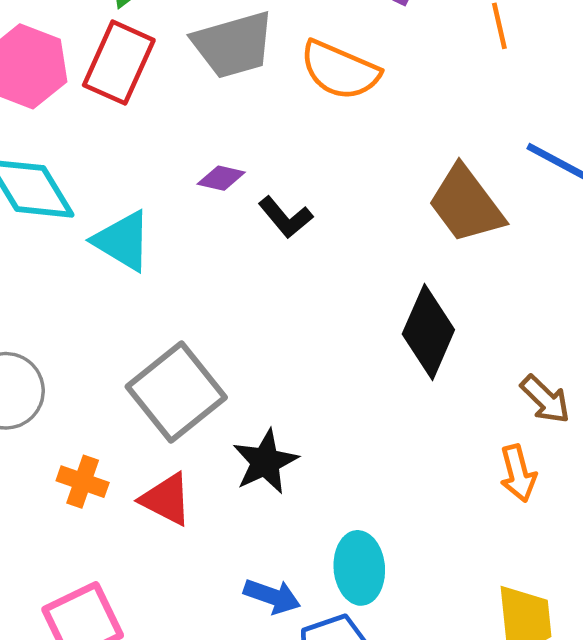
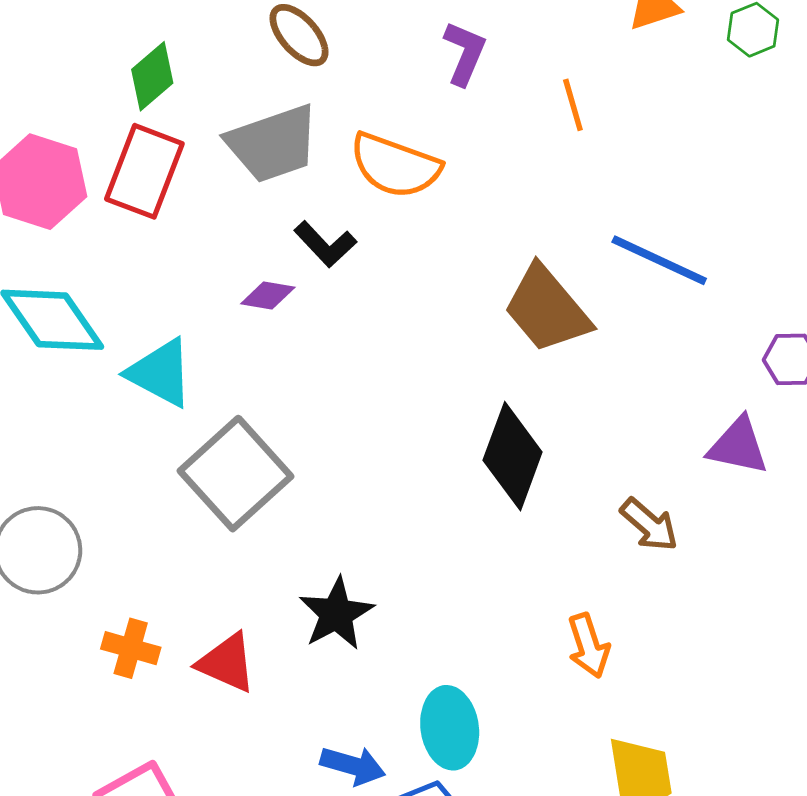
black L-shape: (285, 217) -> (325, 244), moved
gray square: (176, 392) -> (236, 474), moved
orange arrow: (518, 473) -> (589, 646), moved

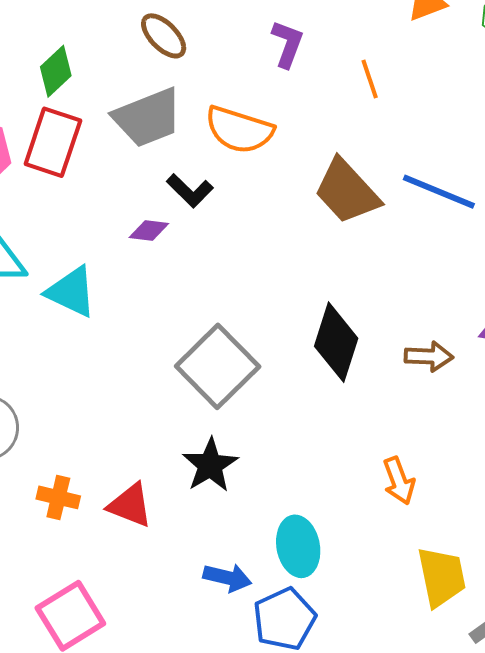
brown trapezoid: (547, 309) -> (347, 191), moved
gray square: (236, 474) -> (218, 366), moved
brown arrow: (649, 525) -> (429, 356), moved, turned -36

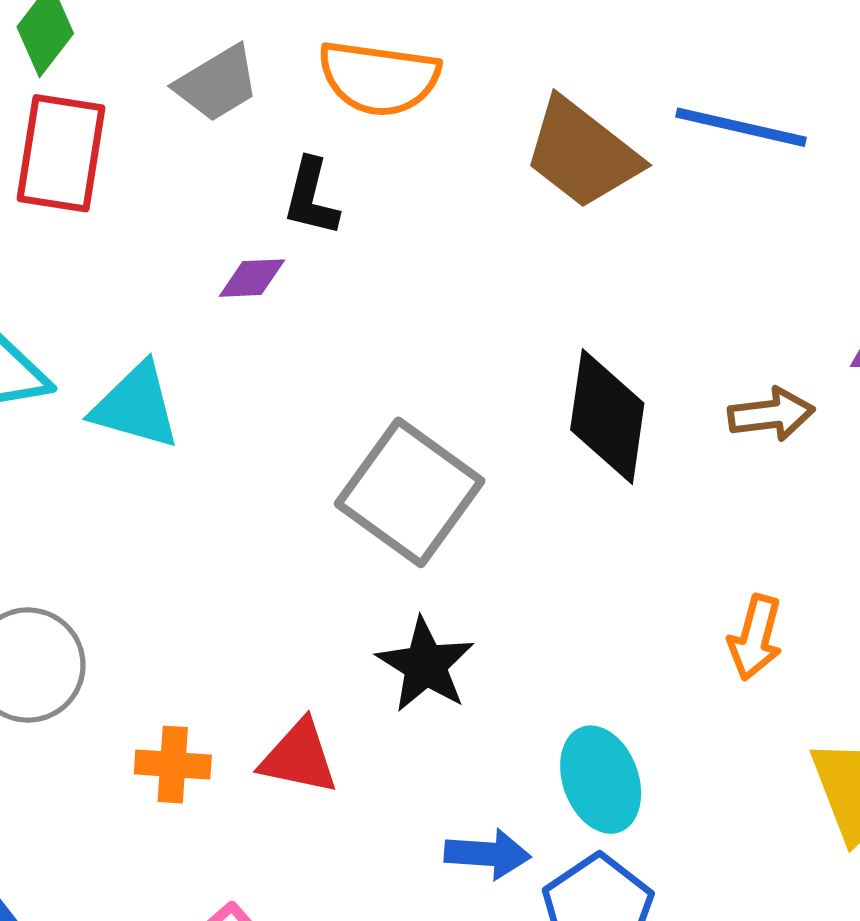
gray trapezoid: (148, 118) -> (217, 83), size x0.7
black L-shape: (190, 191) -> (311, 197), turned 69
orange arrow: (399, 481) -> (755, 637), turned 45

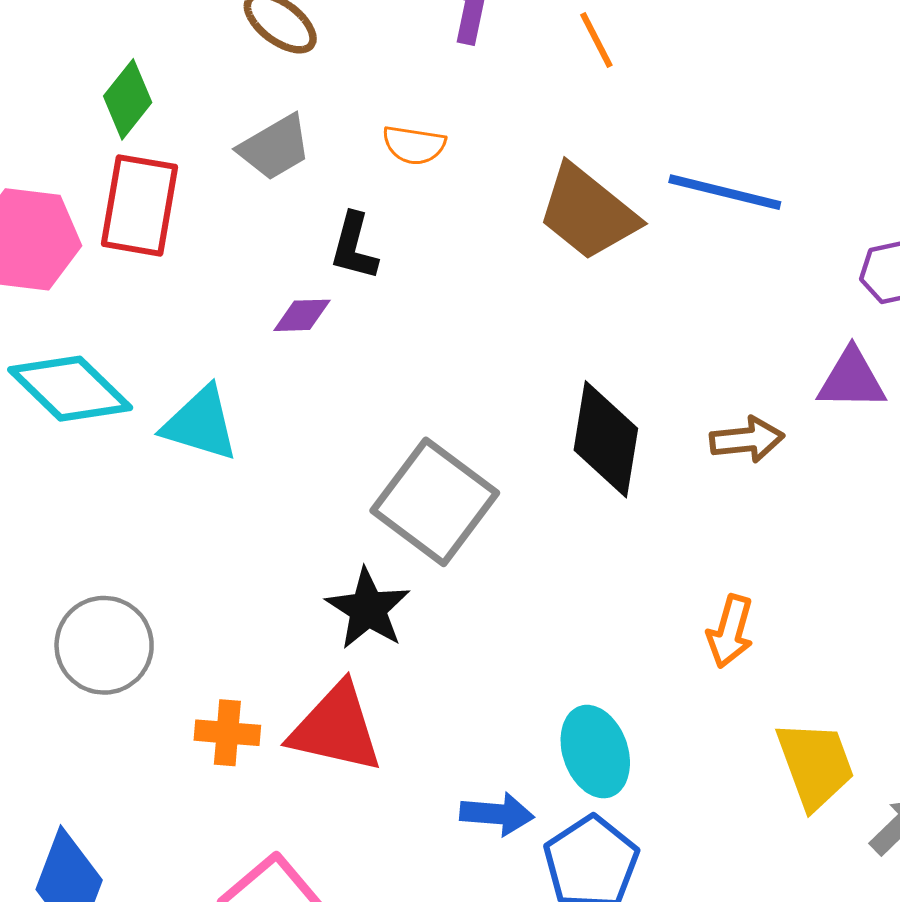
orange semicircle: (379, 78) -> (414, 145), size x0.6
black star: (425, 665) -> (368, 609), moved
red triangle: (299, 757) -> (336, 728), size x1.4

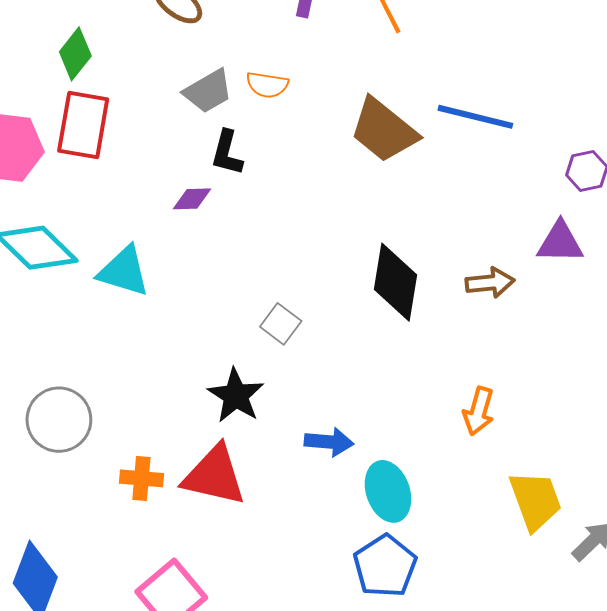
gray trapezoid: (275, 147) -> (208, 91), moved
gray square: (435, 502) -> (281, 324), size x0.5
blue arrow: (497, 814) -> (329, 442), moved

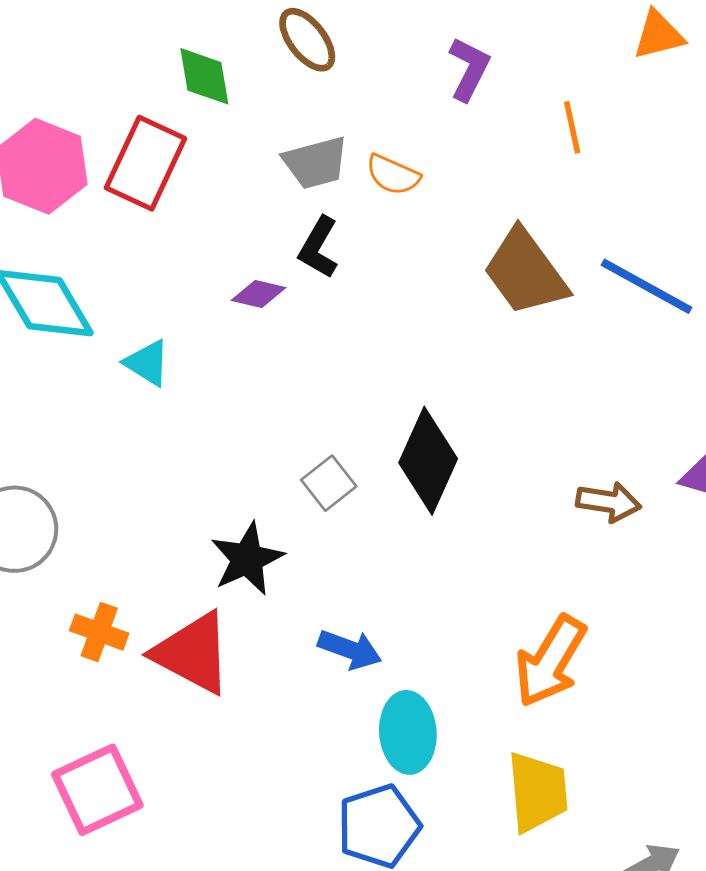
green diamond: (75, 54) -> (204, 76), moved, turned -63
cyan triangle: (124, 271) -> (147, 363), size x0.7
black diamond: (395, 282) -> (428, 461), moved
orange arrow: (479, 411) -> (550, 661), size x1.5
yellow trapezoid: (535, 501) -> (537, 792), moved

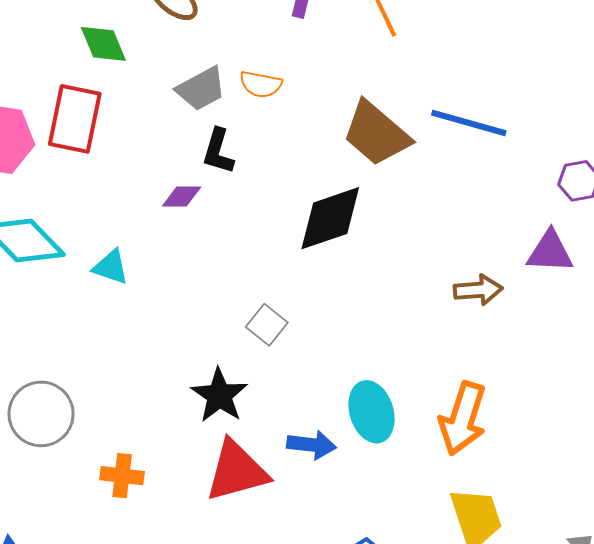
black diamond: (428, 461) -> (330, 218), moved, turned 60
red triangle: (193, 653) -> (237, 471), moved, turned -30
cyan ellipse: (408, 732) -> (372, 412), moved

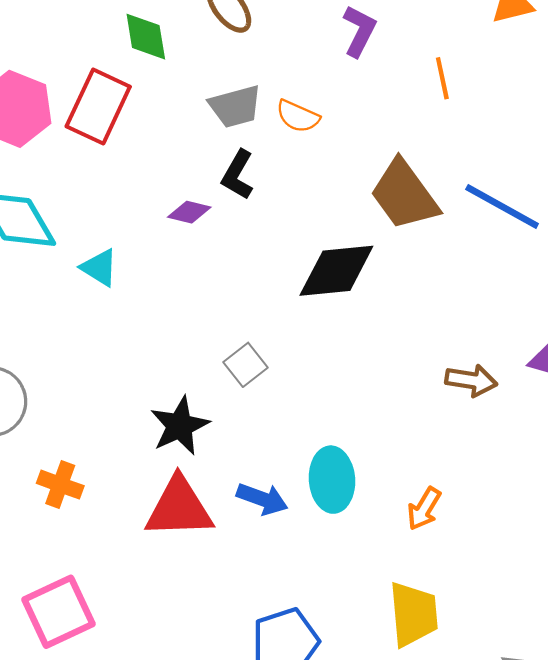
orange arrow: (463, 419) -> (424, 509), size x0.6

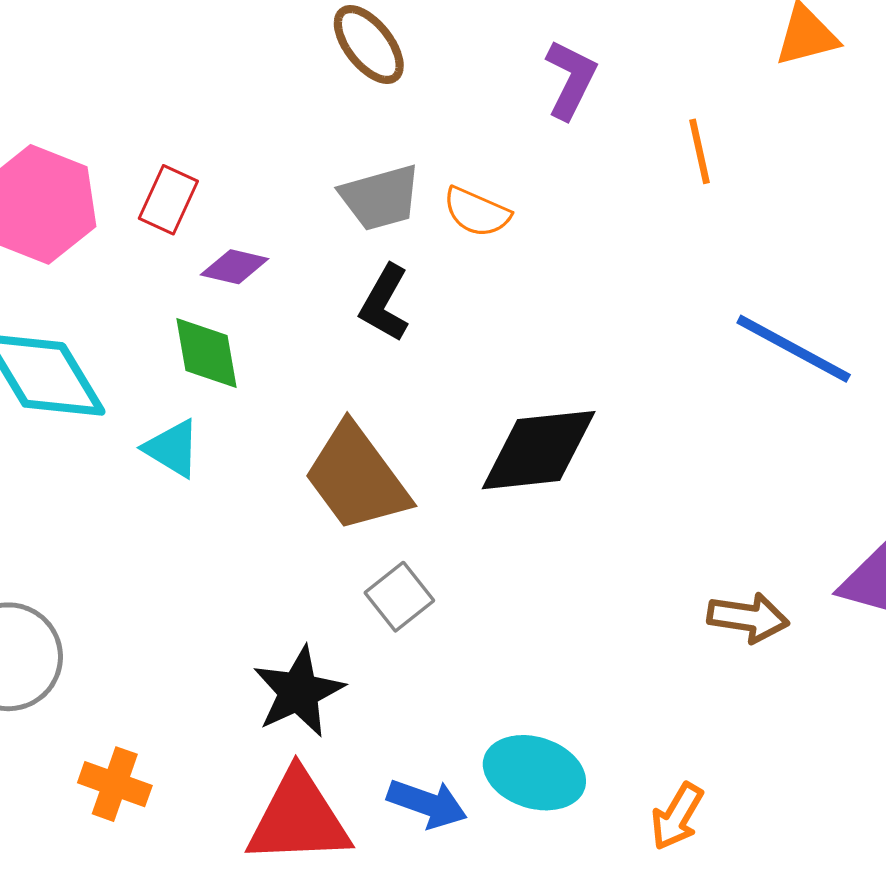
green diamond: (146, 37) -> (207, 353), moved
red rectangle: (98, 107) -> (168, 200), size x0.6
brown trapezoid: (404, 195) -> (357, 478), moved
purple diamond: (189, 212) -> (235, 267), moved
cyan ellipse: (332, 480) -> (534, 773), turned -68

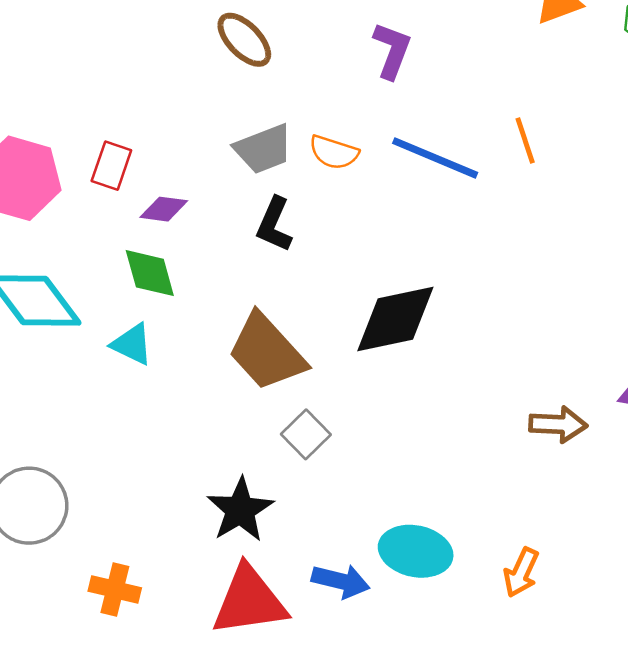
orange line: (700, 151) -> (525, 140), moved
blue line: (794, 349) -> (435, 158), moved

